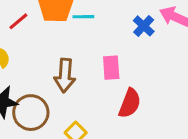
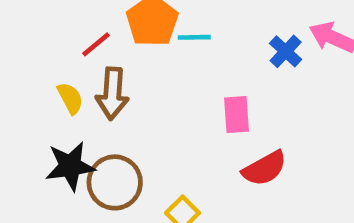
brown arrow: (65, 75) -> (112, 94), moved
red semicircle: (130, 103) -> (264, 168), turned 40

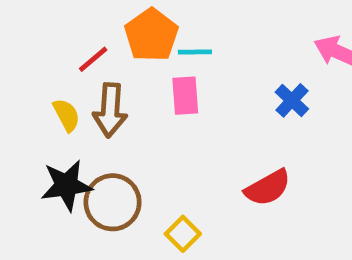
blue cross: (286, 51) -> (292, 100), moved
pink rectangle: (236, 115) -> (185, 96), moved

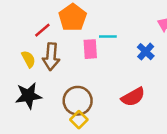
cyan line: (195, 52) -> (108, 36), moved
brown circle: (113, 202) -> (78, 101), moved
yellow square: (183, 234) -> (79, 120), moved

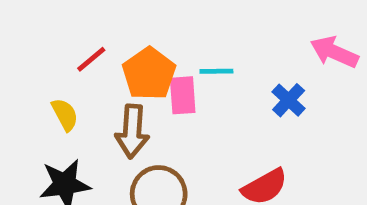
orange pentagon: (73, 18) -> (149, 74), moved
brown arrow: (51, 57) -> (132, 131), moved

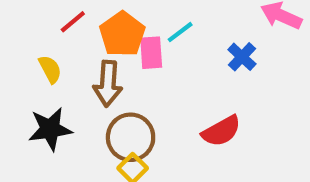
cyan line: (216, 71) -> (180, 32), turned -36

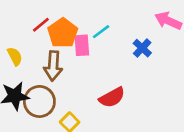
red line: (73, 22) -> (41, 25), moved
red semicircle: (221, 131) -> (112, 97), moved
brown circle: (131, 137) -> (39, 101), moved

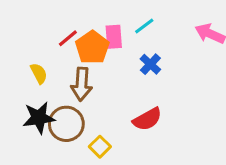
cyan line: (101, 32) -> (144, 26), moved
pink rectangle: (82, 45) -> (114, 37), moved
blue cross: (142, 48) -> (150, 64), moved

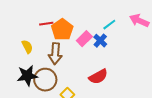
cyan line: (144, 26) -> (109, 25), moved
pink rectangle: (114, 37) -> (84, 39), moved, turned 49
red line: (68, 38) -> (46, 24), turned 32

